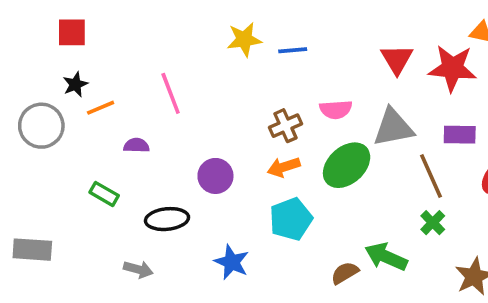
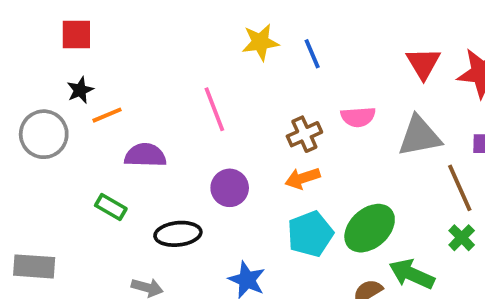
blue line: (293, 50) -> (312, 54), turned 72
pink line: (171, 93) -> (214, 109), moved
purple semicircle: (136, 145) -> (145, 155), size x1.5
green ellipse: (347, 165) -> (370, 228), moved

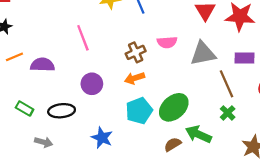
orange line: (107, 115) -> (14, 57), moved
green rectangle: (111, 207) -> (25, 108), moved

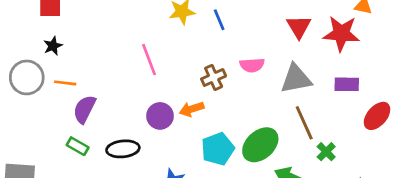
orange line: (14, 57) -> (65, 83), turned 30
purple semicircle: (42, 65) -> (84, 109), moved, turned -65
orange arrow: (134, 78) -> (192, 109), moved
brown line: (227, 84) -> (304, 123), moved

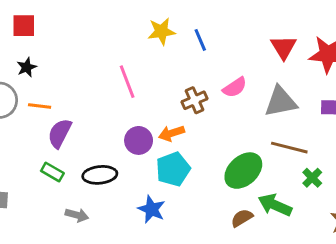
pink semicircle: (252, 65) -> (235, 87), turned -30
brown line: (304, 123) -> (289, 148), turned -52
cyan pentagon: (218, 149) -> (173, 169), moved

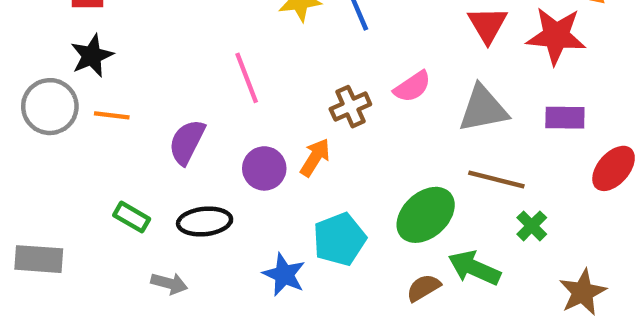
black star: (27, 67) -> (92, 56), size x1.4
purple semicircle: (60, 133) -> (187, 142), moved
orange arrow: (172, 133) -> (315, 157), turned 140
cyan pentagon: (173, 169) -> (339, 239), moved

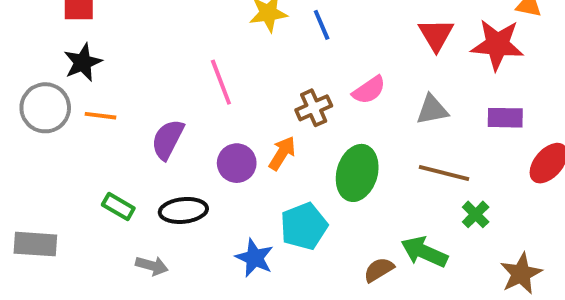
gray triangle: (483, 109) -> (432, 110), size x0.7
green ellipse: (426, 215) -> (357, 173), moved, turned -32

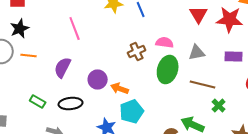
pink line: (221, 82) -> (75, 28), moved
pink semicircle: (369, 90) -> (165, 42), turned -138
orange arrow: (282, 153) -> (120, 88), moved, turned -102
green ellipse: (357, 173) -> (168, 70), moved

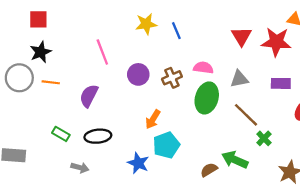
purple circle: (98, 80) -> (138, 74), moved
brown line: (203, 84) -> (246, 115), turned 30
orange arrow: (120, 88) -> (153, 119), turned -78

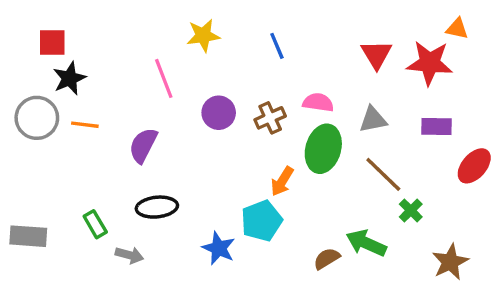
red square: (38, 19) -> (52, 42), moved
yellow star: (146, 24) -> (203, 36), moved
orange arrow: (153, 119) -> (282, 181), moved
green rectangle: (61, 134) -> (95, 224), moved, turned 30

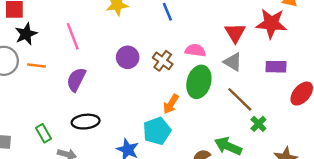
red triangle: (376, 54) -> (235, 33), moved
pink line: (164, 78) -> (73, 36), moved
brown cross: (270, 118) -> (163, 61), turned -30
gray triangle: (373, 120) -> (233, 62), turned 42

